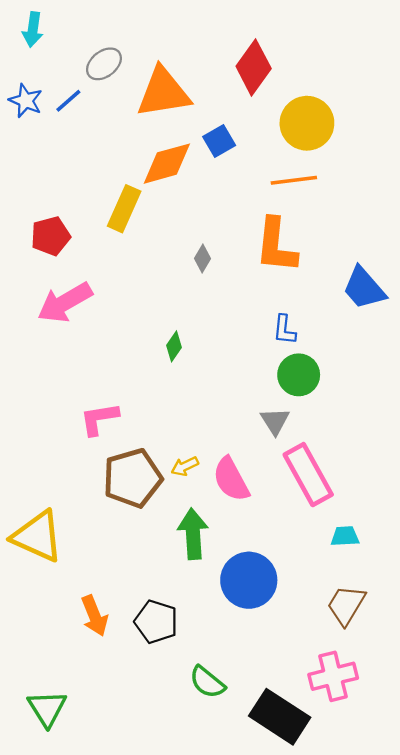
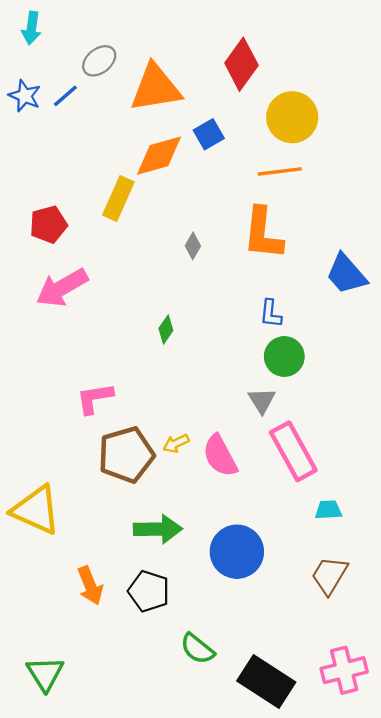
green arrow: (193, 534) -> (158, 529), moved, turned 93
pink cross: (333, 676) -> (344, 670), moved

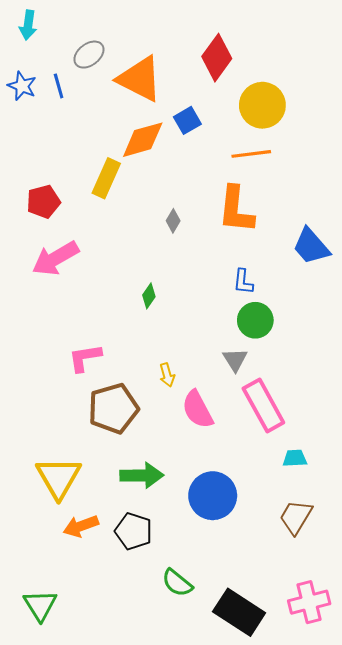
orange triangle: (156, 88) -> (140, 79), turned 36
blue line: (65, 96) -> (59, 86), turned -65
yellow arrow: (176, 443) -> (167, 375), moved, turned -80
yellow triangle: (36, 510) -> (59, 477), moved, turned 36
orange arrow: (90, 586) -> (81, 526), turned 92

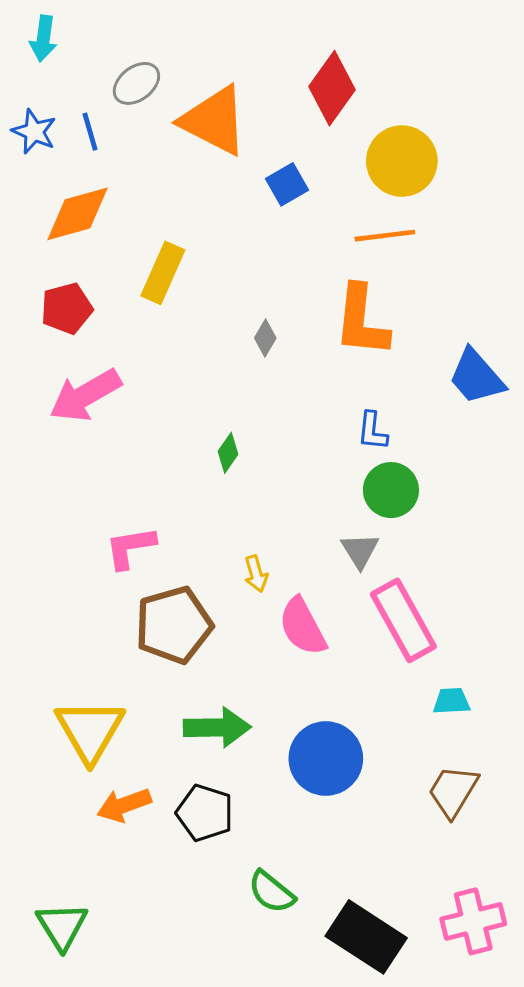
orange diamond: (143, 140) -> (78, 214), moved

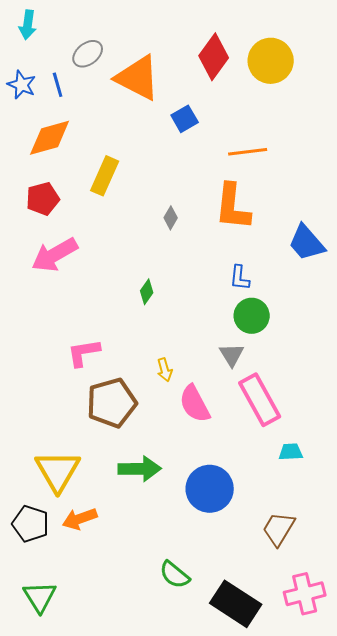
yellow circle: (402, 161) -> (271, 61), moved
brown trapezoid: (453, 791) -> (279, 529), moved
black pentagon: (205, 813) -> (31, 524), moved

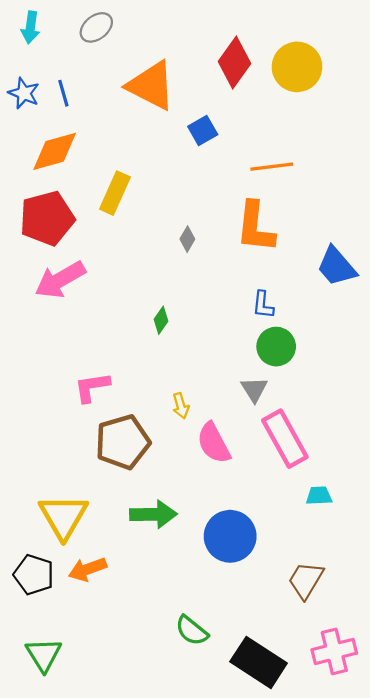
gray ellipse: (88, 54) -> (96, 27), moved
red pentagon: (43, 199) -> (47, 218), size x1.5

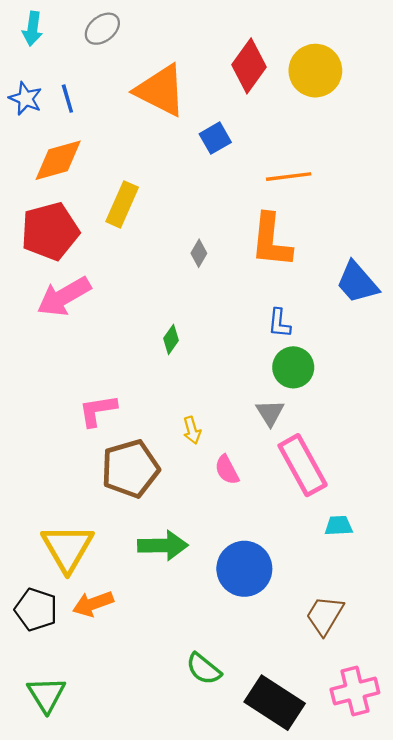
pink semicircle: (214, 443) -> (227, 470), size x0.7

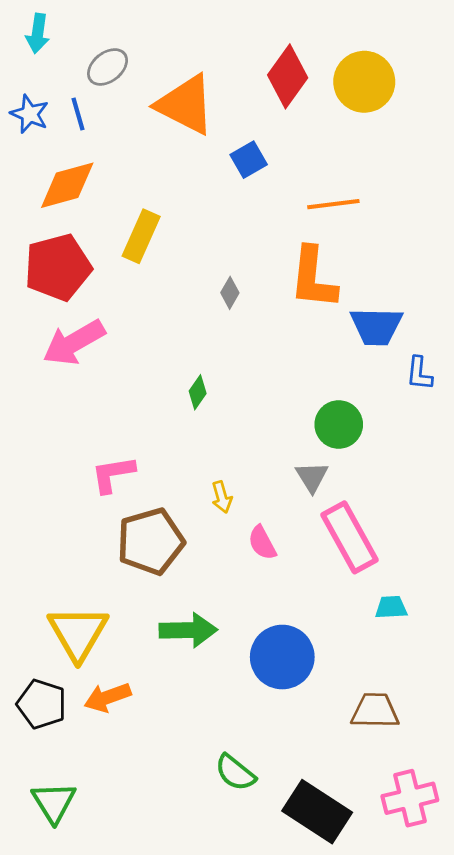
gray ellipse: (102, 29) -> (108, 67), moved
blue trapezoid: (357, 282) -> (376, 326), moved, turned -48
blue L-shape: (279, 323) -> (419, 373), moved
brown trapezoid: (325, 615) -> (375, 711), turned 60

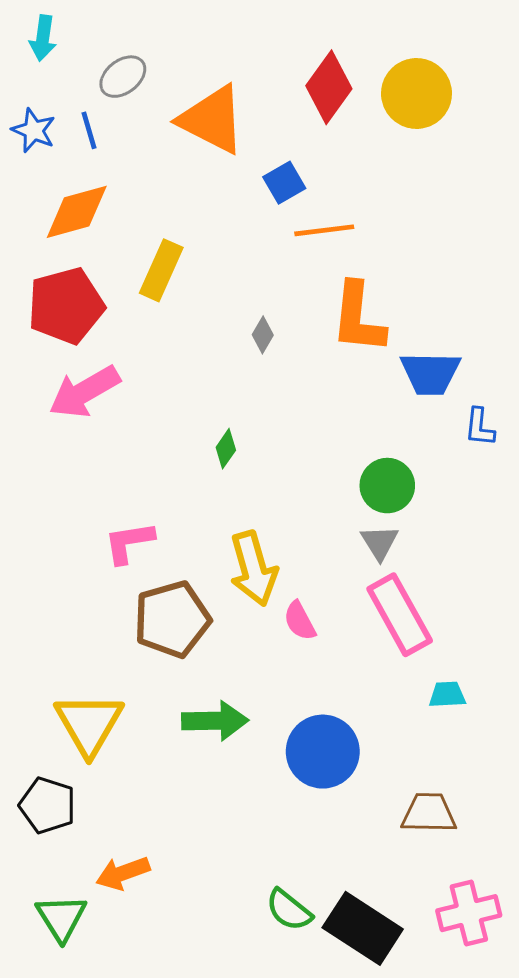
orange line: (333, 204) -> (324, 230), moved
gray triangle: (312, 477) -> (380, 542), moved
yellow arrow: (222, 497) -> (254, 569), size x2.0
orange arrow: (108, 697) -> (123, 873), moved
green semicircle: (235, 773) -> (289, 910), moved

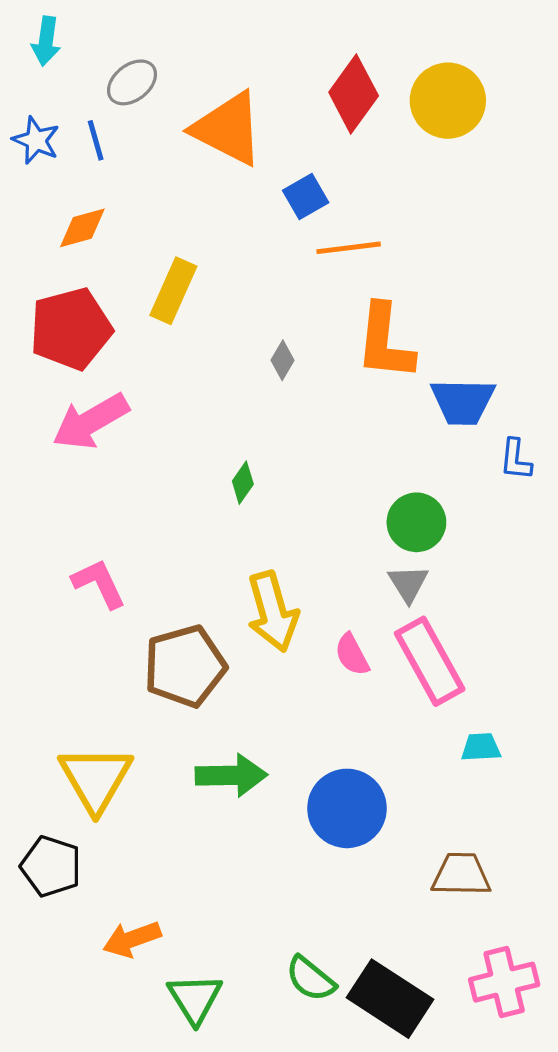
orange diamond: (77, 212) -> (82, 228), size x0.7
pink L-shape: (129, 542) -> (99, 583), moved, turned 74
pink semicircle: (300, 621) -> (352, 655), moved
green triangle: (61, 918) -> (195, 999), moved

